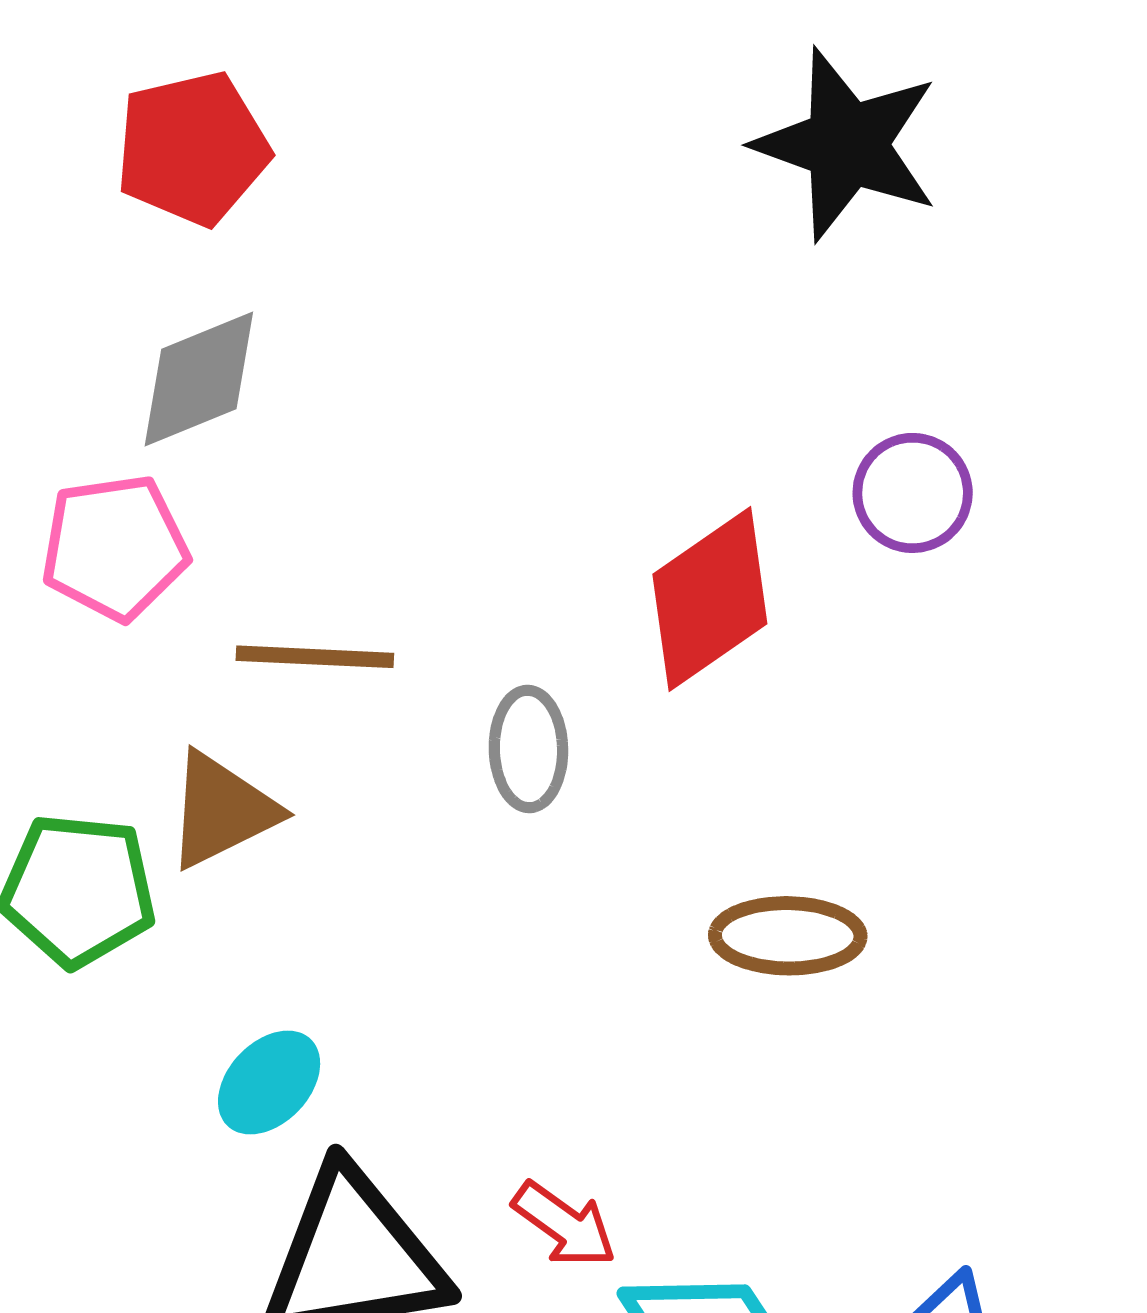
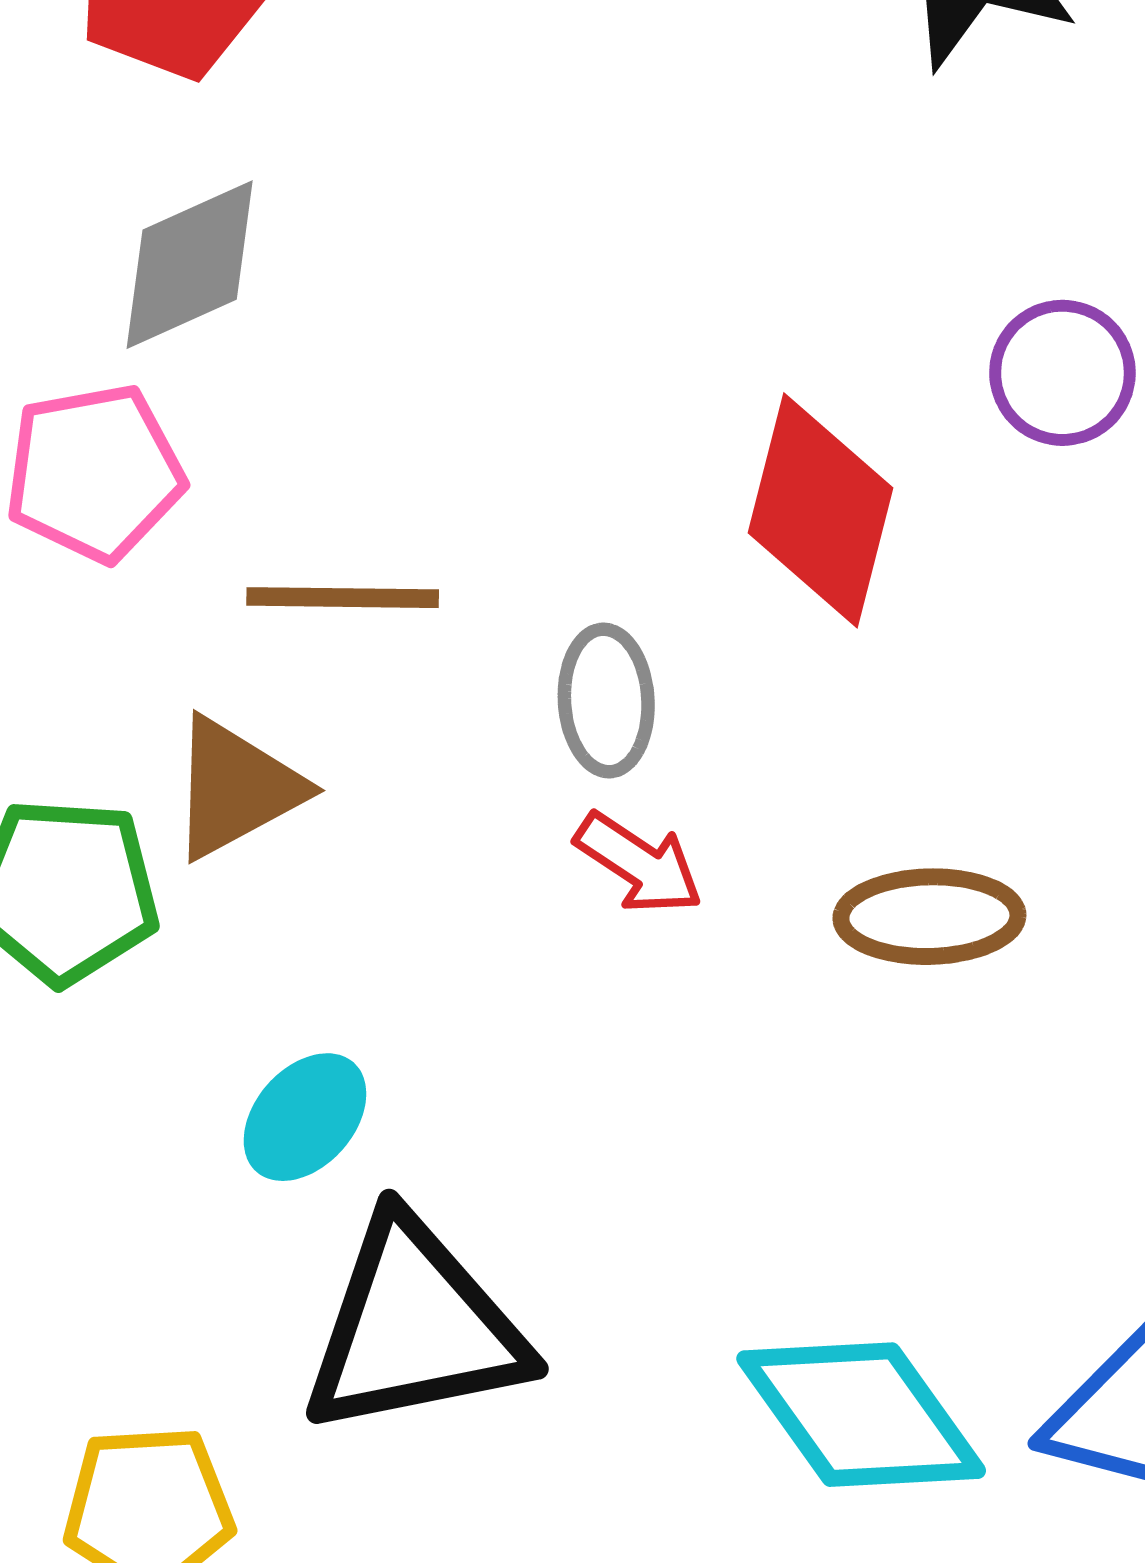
red diamond: (710, 599) -> (820, 510), turned -39
red arrow: (564, 1224) -> (639, 863), moved

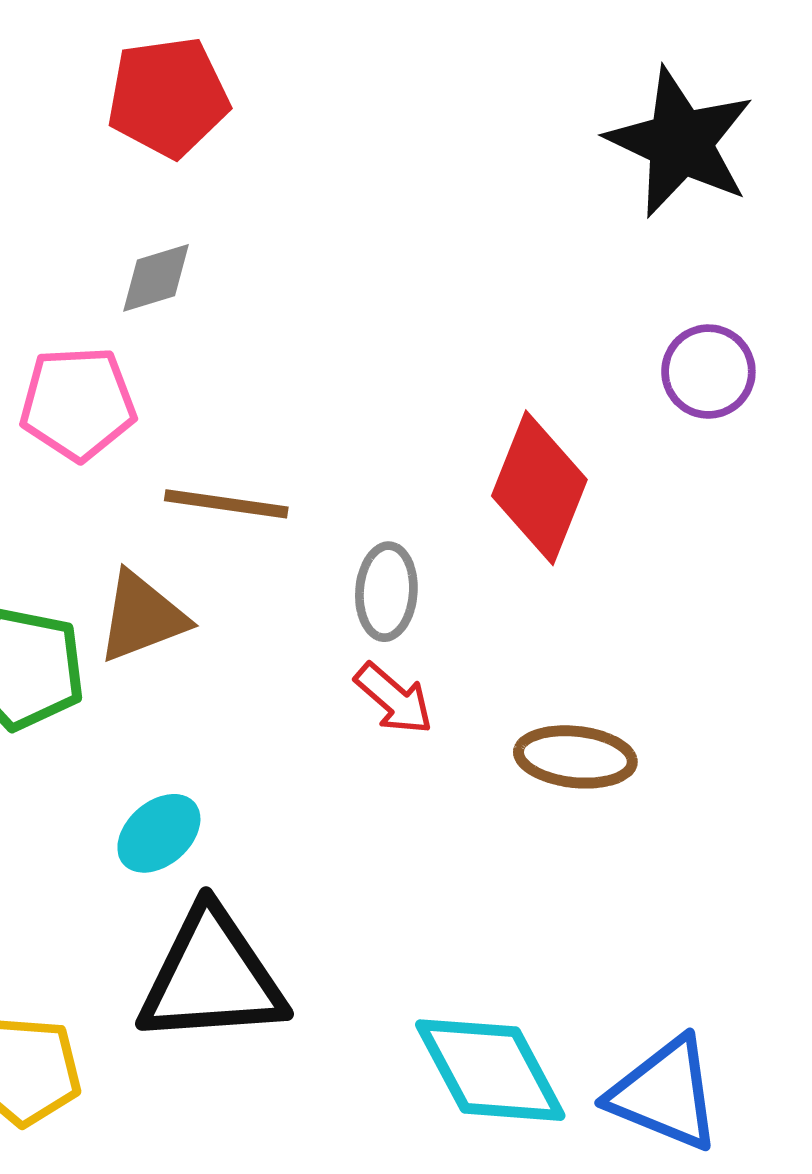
gray diamond: (190, 265) -> (156, 278), size x0.7
purple circle: (1062, 373) -> (708, 372), moved

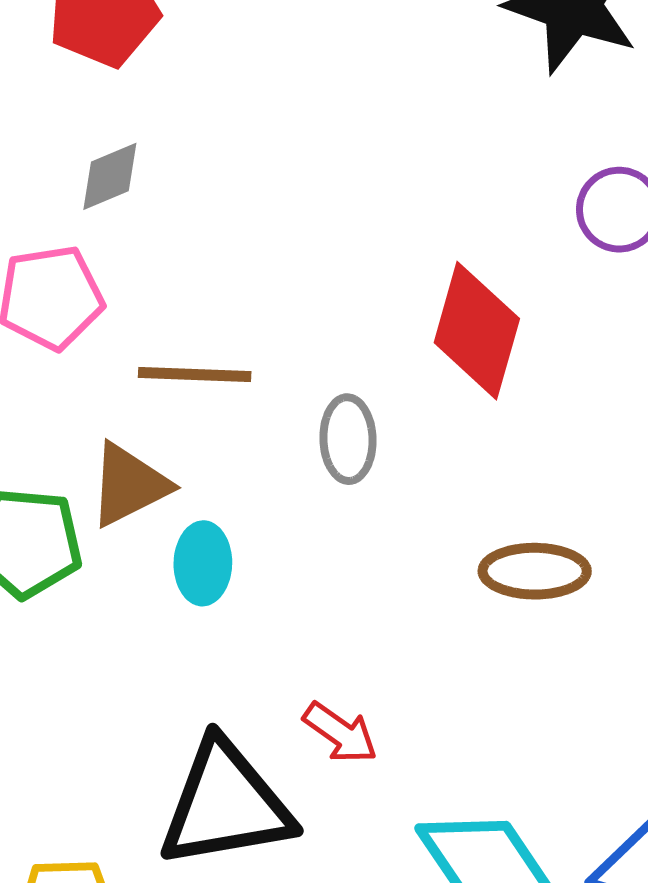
red arrow: (394, 699) -> (340, 733), moved
cyan ellipse: (159, 833) -> (203, 563), moved, turned -42

